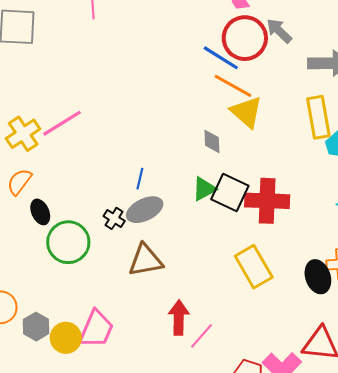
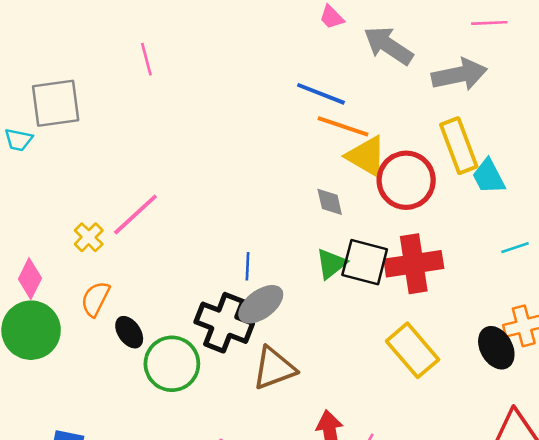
gray arrow: (279, 31) -> (388, 46), size x1.4
red circle: (245, 38) -> (406, 180), moved
yellow cross: (23, 134) -> (89, 237), size x0.7
black cross: (114, 218) -> (224, 323), size x2.0

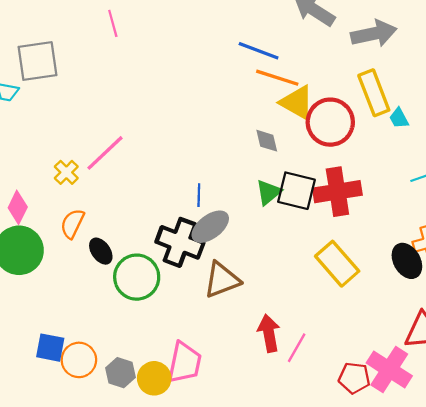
cyan trapezoid: (489, 177) -> (399, 118), size x0.7

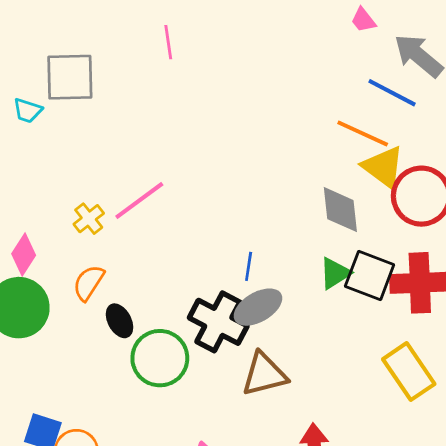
blue line: (259, 51) -> (392, 93), moved
gray diamond: (267, 141) -> (340, 210), size x1.5

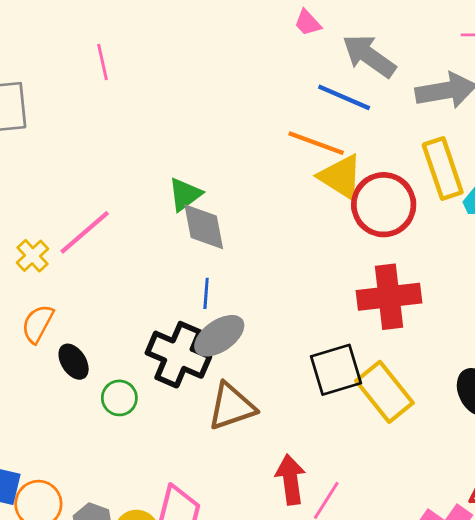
gray diamond: (340, 210) -> (204, 227), moved
green triangle: (335, 273) -> (185, 194), moved
black square: (370, 276) -> (336, 370), moved, turned -33
green circle: (160, 358) -> (119, 398), size x0.6

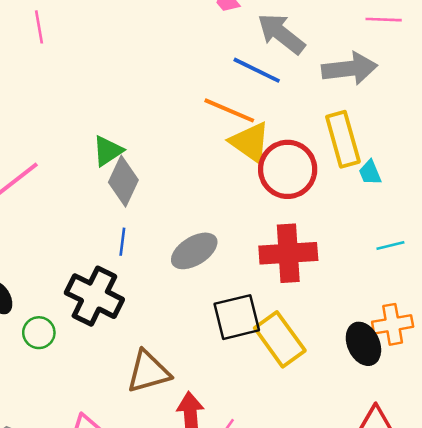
gray diamond: (204, 227) -> (123, 181), turned 33
gray ellipse: (219, 336) -> (194, 251), moved
brown triangle: (232, 407) -> (148, 372), moved

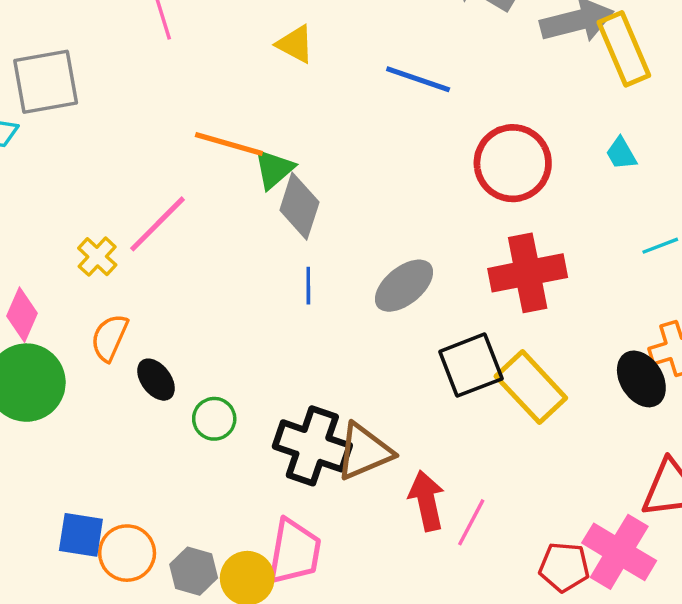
blue line: (257, 70) -> (418, 79), moved
orange line: (229, 110) -> (229, 144), moved
yellow rectangle: (343, 139) -> (624, 49), moved
yellow triangle: (250, 142) -> (295, 44), moved, size x0.7
black cross: (94, 296) -> (312, 446), moved

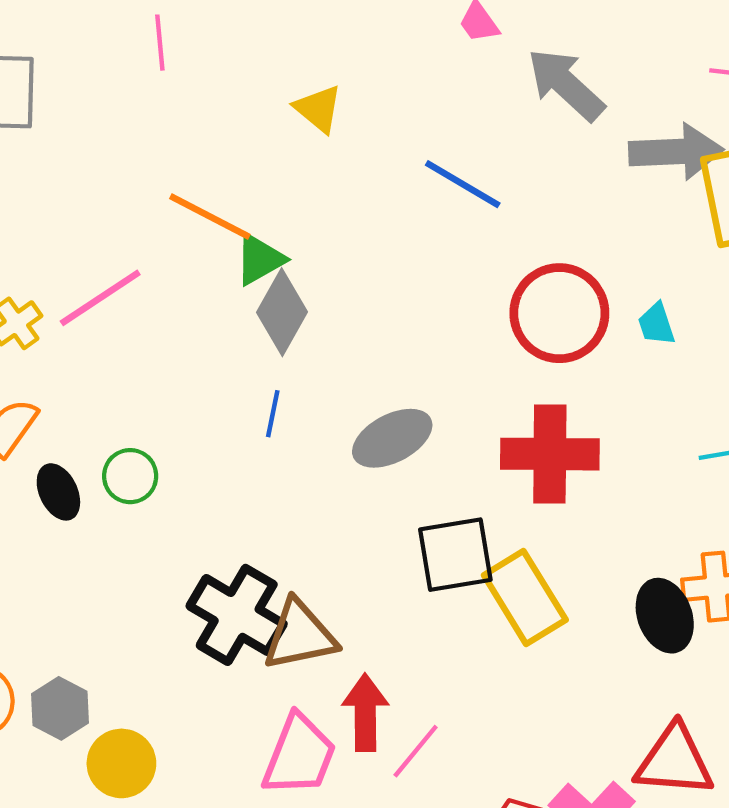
cyan trapezoid: (621, 153) -> (656, 324), moved
green circle: (214, 419) -> (130, 476), moved
pink trapezoid: (294, 552) -> (299, 755), moved
gray hexagon: (194, 571) -> (60, 708), moved

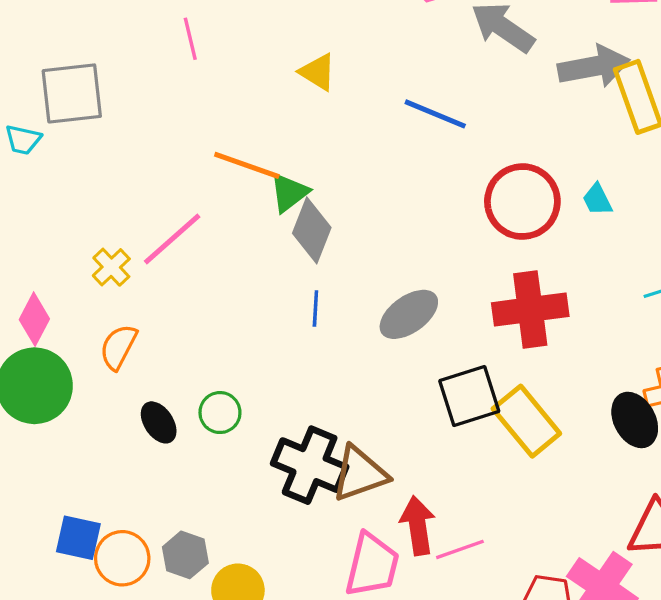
green circle: (130, 476) -> (220, 413), moved
black ellipse: (58, 492) -> (159, 422), moved
pink line: (416, 751) -> (460, 549), turned 39

